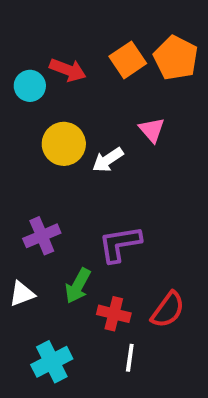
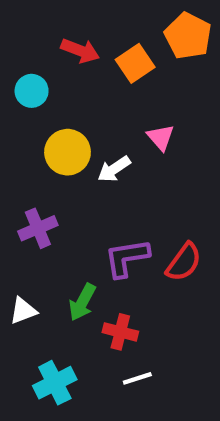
orange pentagon: (176, 58) -> (188, 36), moved
red arrow: (68, 70) -> (80, 51), moved
purple cross: (42, 236) -> (38, 228), moved
red semicircle: (168, 310) -> (184, 262), moved
white line: (130, 358) -> (137, 378), turned 64

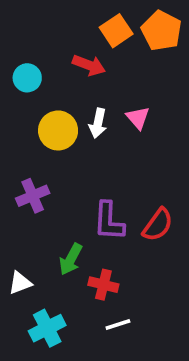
red arrow: (80, 51) -> (89, 65), moved
orange square: (135, 63) -> (116, 31), moved
white arrow: (114, 169) -> (98, 123), moved, turned -44
purple L-shape: (127, 258) -> (109, 221), turned -78
white triangle: (23, 311) -> (20, 283), moved

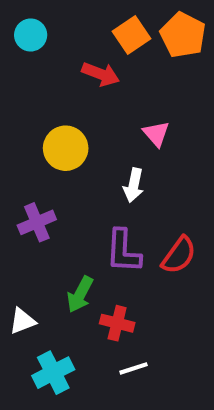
cyan circle: (27, 78) -> (31, 35), moved
white arrow: (98, 123) -> (134, 185), moved

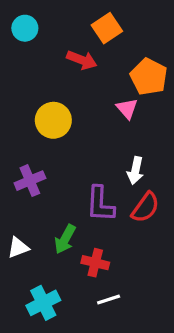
orange pentagon: (183, 35) -> (149, 77), moved
white arrow: (134, 185) -> (135, 171), moved
white triangle: (22, 321) -> (18, 248), moved

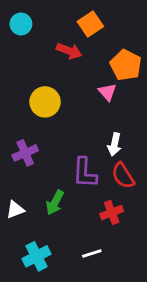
red semicircle: (145, 207) -> (123, 176), turned 112
red cross: (95, 263) -> (112, 212), moved, turned -35

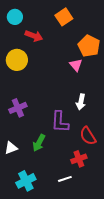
red arrow: (69, 51) -> (34, 36), moved
yellow circle: (45, 102) -> (17, 60), moved
red semicircle: (123, 176) -> (88, 136), moved
red cross: (112, 212) -> (79, 159), moved

